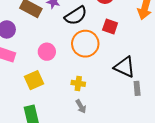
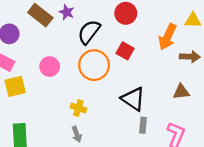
black semicircle: (76, 16) -> (89, 32), turned 150
yellow square: (34, 80) -> (15, 86), moved

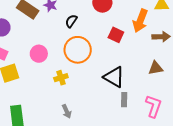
black semicircle: (89, 32) -> (71, 21), size x0.6
red square: (125, 51) -> (116, 35), moved
yellow cross: (78, 108) -> (61, 78), moved, turned -32

